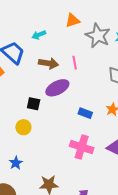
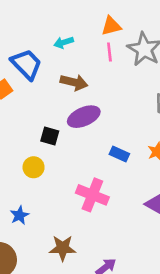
pink line: (75, 63) -> (109, 52), moved
pink cross: (82, 147) -> (92, 195), moved

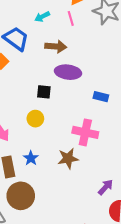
pink line: (109, 52) -> (71, 18), moved
purple ellipse: (84, 117) -> (68, 72), turned 40
brown star: (63, 248) -> (68, 158), moved

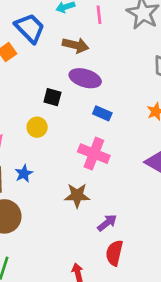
blue rectangle: (101, 97) -> (102, 113), moved
brown star: (68, 158) -> (77, 195), moved

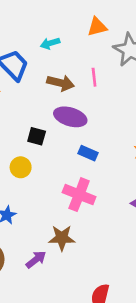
pink line: (99, 15) -> (94, 77), moved
purple arrow: (107, 223) -> (36, 259), moved

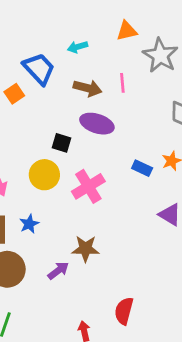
blue rectangle: (88, 153) -> (142, 168), moved
yellow circle: (21, 167) -> (44, 175), size x1.4
pink cross: (79, 195) -> (88, 186), moved, turned 36

